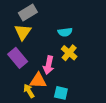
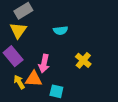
yellow cross: (69, 53) -> (83, 60), moved
yellow arrow: (29, 91) -> (19, 82), moved

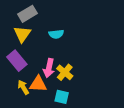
cyan semicircle: (61, 30) -> (56, 34), moved
yellow cross: (83, 60) -> (65, 72), moved

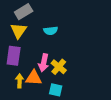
purple rectangle: (17, 61) -> (14, 56), turned 48
yellow arrow: (23, 87) -> (20, 81), turned 32

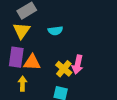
pink arrow: (44, 63) -> (78, 65), moved
orange triangle: (34, 78) -> (32, 62), moved

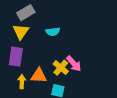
orange triangle: (32, 62) -> (39, 76), moved
pink arrow: (78, 65) -> (74, 64), turned -54

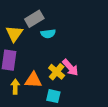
gray rectangle: (26, 13) -> (34, 19), moved

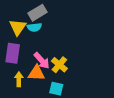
cyan semicircle: (48, 34) -> (34, 27), moved
pink arrow: (70, 67) -> (42, 61), moved

